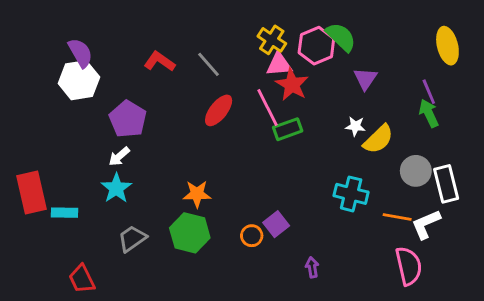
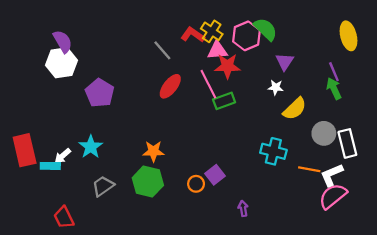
red L-shape: (160, 61) -> (193, 35), moved
red star: (292, 85) -> (227, 66), turned -30
white star: (355, 126) -> (276, 87), moved
white arrow: (119, 156) -> (63, 156), moved
pink semicircle: (409, 266) -> (333, 196), moved, turned -116

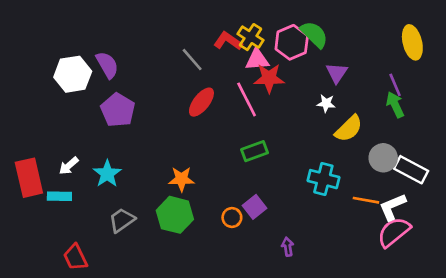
purple semicircle: (63, 41) -> (107, 65), moved
green rectangle: (224, 101) -> (254, 151), moved
white rectangle: (347, 143) -> (411, 170), turned -48
white arrow: (63, 156) -> (69, 166), moved

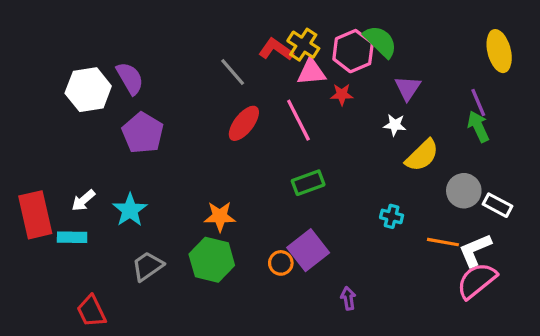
red star: (269, 78) -> (342, 94), moved, size x0.6
white rectangle: (411, 170) -> (498, 205), size x0.7
cyan cross: (323, 179) -> (392, 216), size x0.6
purple square: (254, 207) -> (308, 250), size x1.4

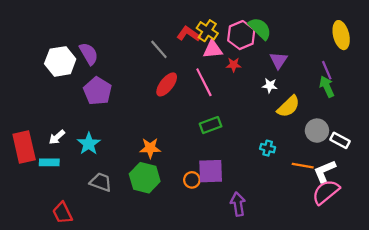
purple square: (308, 250) -> (211, 171), turned 36
gray trapezoid: (148, 266) -> (101, 182), turned 55
purple arrow: (348, 298) -> (238, 204), size x1.5

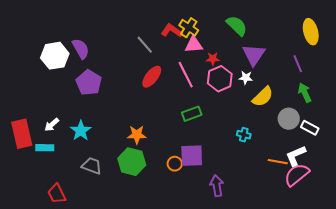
pink hexagon: (241, 35) -> (220, 79), moved
purple triangle: (279, 60) -> (254, 55), size x1.4
green arrow: (327, 87) -> (305, 93), moved
orange line: (303, 166) -> (278, 162), moved

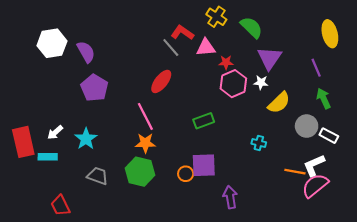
yellow cross: (189, 28) -> (216, 17), moved
gray line: (145, 45) -> (171, 48), moved
white hexagon: (55, 56) -> (52, 43), moved
pink line: (186, 75) -> (145, 116), moved

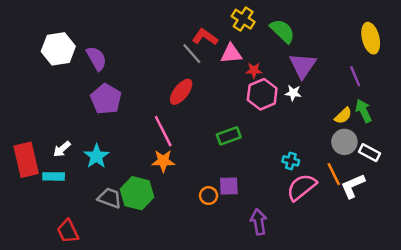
yellow semicircle: (279, 103) -> (343, 116), moved, size x0.7
purple square: (204, 165) -> (229, 186), size x0.7
green hexagon: (140, 172) -> (137, 193), moved
orange line: (295, 172) -> (334, 174), moved, turned 54
pink semicircle: (315, 185) -> (302, 187), moved

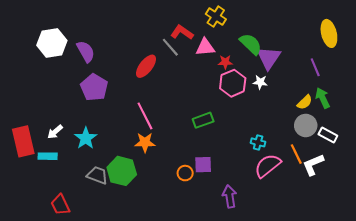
green semicircle: (282, 31) -> (251, 44), moved
red ellipse: (181, 92) -> (146, 66), moved

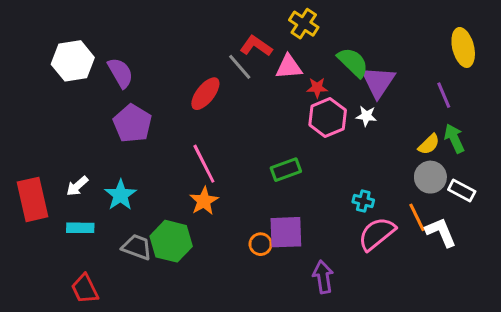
orange star: (145, 142) -> (204, 201), turned -30
cyan rectangle: (48, 156) -> (80, 228), moved
purple square: (203, 165) -> (286, 232), size x1.4
white L-shape: (313, 165) -> (441, 232), turned 90

